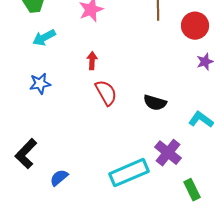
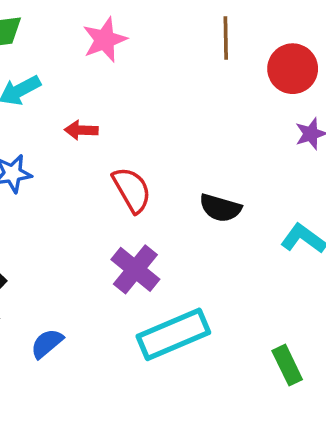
red arrow: (92, 61) -> (81, 130), moved, turned -90
purple cross: (168, 153) -> (135, 269), moved

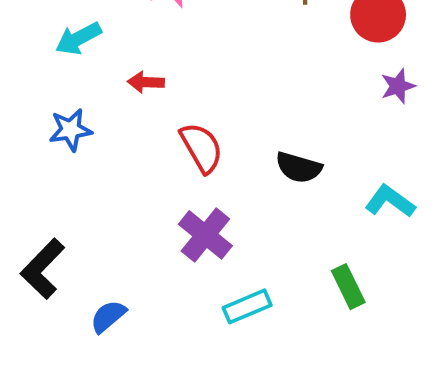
cyan rectangle: (173, 334) -> (247, 306), size x0.6
green rectangle: (287, 365) -> (348, 287), moved

